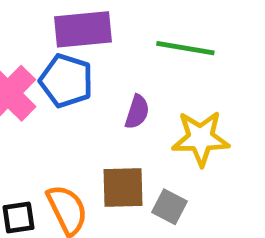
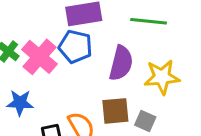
purple semicircle: (137, 112) -> (121, 63), size x1.6

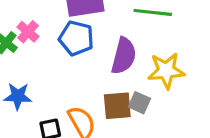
pink cross: (39, 57) -> (28, 32), moved, size x0.6
gray square: (145, 121) -> (139, 103), moved

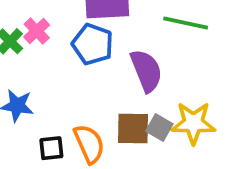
purple semicircle: (124, 56) -> (146, 71), turned -42
yellow star: (166, 71) -> (193, 123), moved

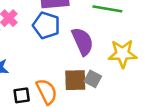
yellow star: (193, 123) -> (123, 54), moved

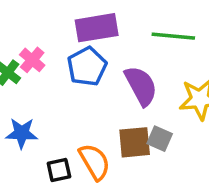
blue pentagon: (46, 25) -> (87, 66), turned 30

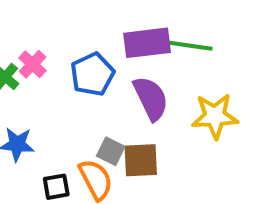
purple rectangle: (97, 28) -> (147, 43), moved
gray square: (160, 139) -> (111, 151), moved

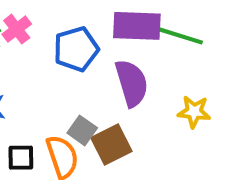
yellow star: (215, 116) -> (194, 112), size x0.7
brown square: (141, 160) -> (111, 144), turned -33

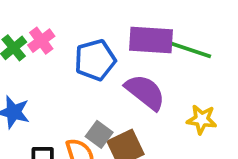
purple semicircle: (132, 83) -> (145, 92), turned -36

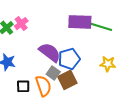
blue pentagon: (95, 60) -> (69, 59), moved
purple semicircle: (145, 92) -> (50, 52), moved

